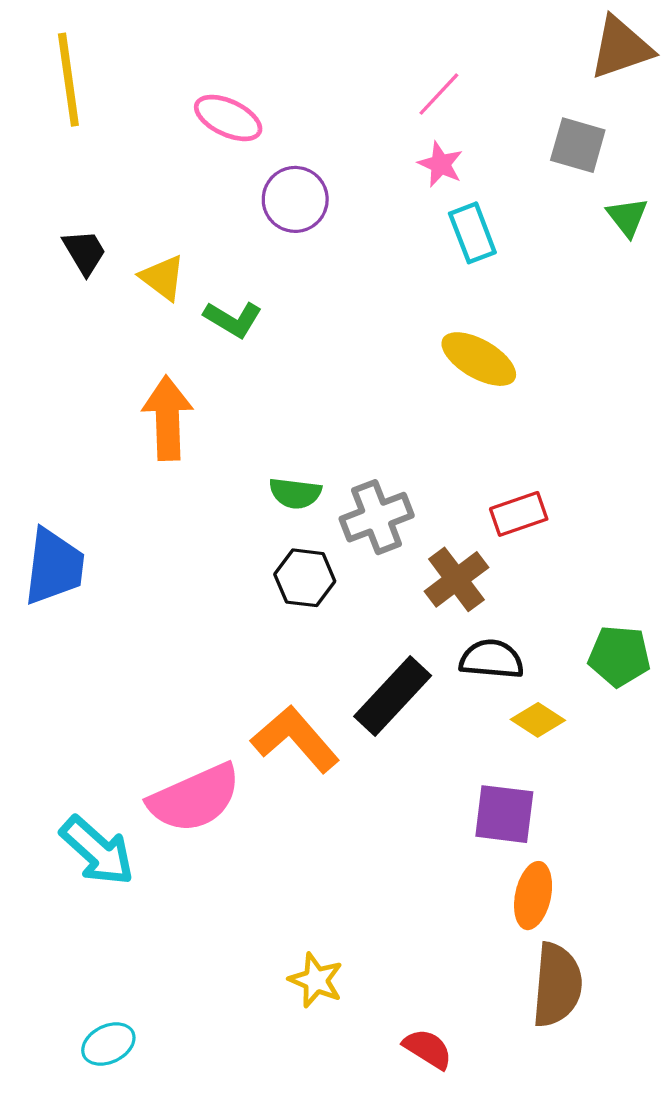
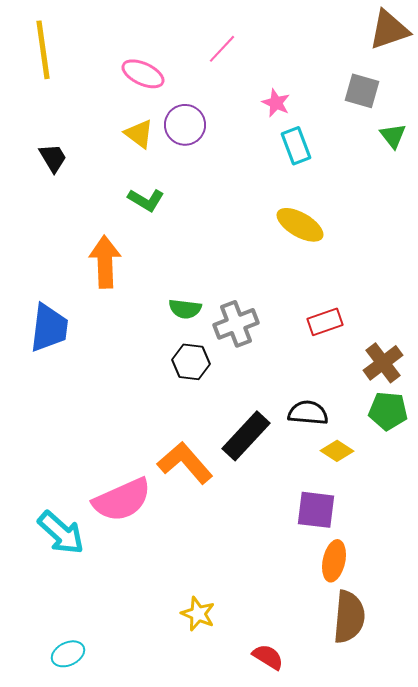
pink line: (439, 94) -> (222, 49), moved
yellow triangle: (163, 278) -> (139, 134), moved
blue trapezoid: (54, 567) -> (49, 328), moved
brown cross: (456, 579) -> (383, 363), moved

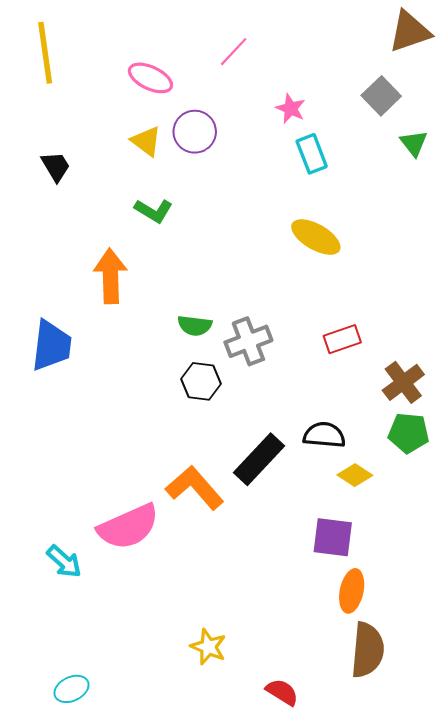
gray square: (362, 91) -> (381, 96), turned 30
cyan arrow: (61, 533) -> (64, 561), size x0.7

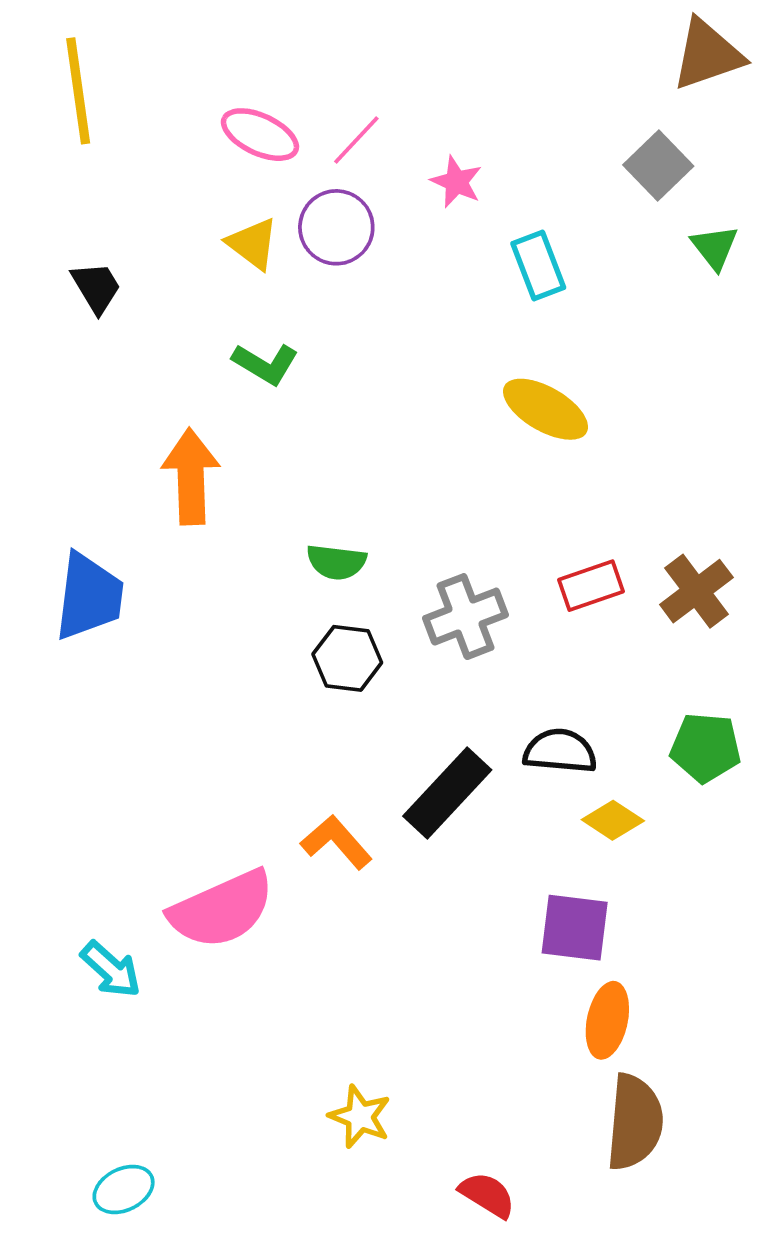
pink line: (234, 52) -> (356, 140), moved
pink star: (291, 108) -> (456, 182), moved
gray cross: (248, 341) -> (465, 617), moved
brown cross: (403, 382) -> (696, 591), moved
orange L-shape: (195, 488) -> (336, 842), size x0.7

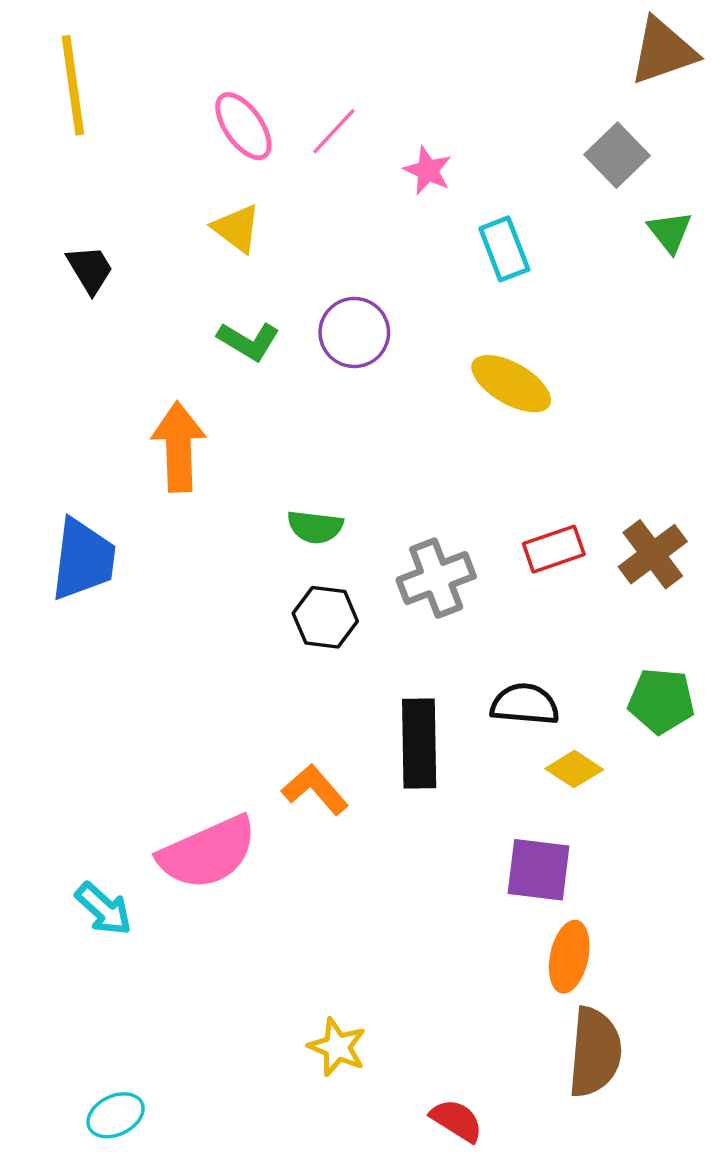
pink ellipse: (260, 135) -> (243, 126), turned 30
purple circle: (336, 227) -> (354, 332), moved
black rectangle: (447, 793) -> (419, 743), turned -44

